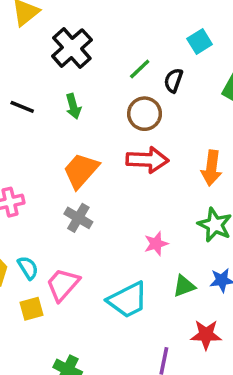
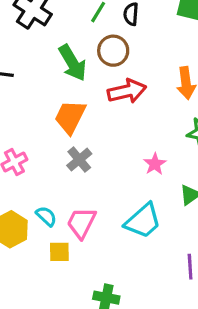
green arrow: (73, 106) -> (73, 63), moved, size x1.6
gray cross: (78, 218) -> (79, 160), turned 35
yellow square: (31, 309) -> (59, 252), turned 30

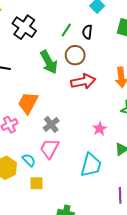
orange trapezoid: (70, 117) -> (28, 103), moved
cyan trapezoid: (143, 221) -> (91, 165), turned -35
pink trapezoid: (81, 223) -> (50, 149), moved

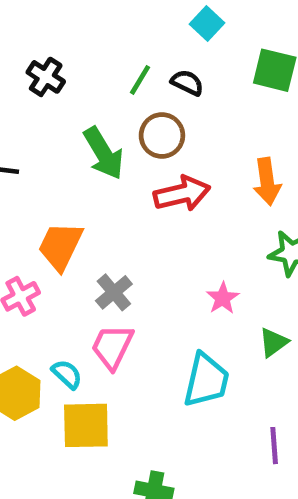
black cross: (24, 27) -> (46, 77), size x0.7
black semicircle: (87, 32) -> (187, 83), turned 112
yellow square: (37, 183) -> (86, 425), size x1.6

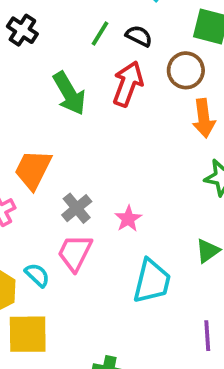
brown circle: (162, 135) -> (186, 70), moved
red arrow: (182, 194) -> (128, 84), moved, turned -57
pink star: (223, 298) -> (128, 219), moved
yellow square: (86, 425) -> (28, 334), moved

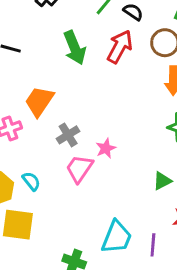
pink trapezoid: (75, 253) -> (79, 168), moved
cyan trapezoid: (152, 281) -> (117, 237), moved

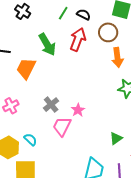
orange trapezoid: (39, 101) -> (26, 68), moved
green triangle: (162, 181) -> (116, 138), moved

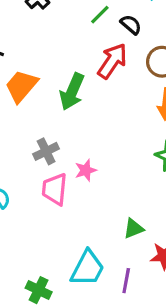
green arrow: (47, 45) -> (72, 92), moved, turned 40
pink trapezoid: (62, 126) -> (55, 189), turned -35

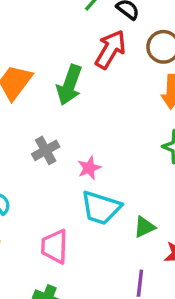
pink trapezoid: (55, 189) -> (55, 247), moved
cyan trapezoid: (87, 268) -> (101, 208), moved, turned 84

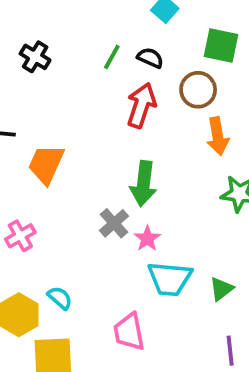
green arrow: (69, 85) -> (143, 184), moved
gray cross: (46, 150) -> (114, 223), moved

